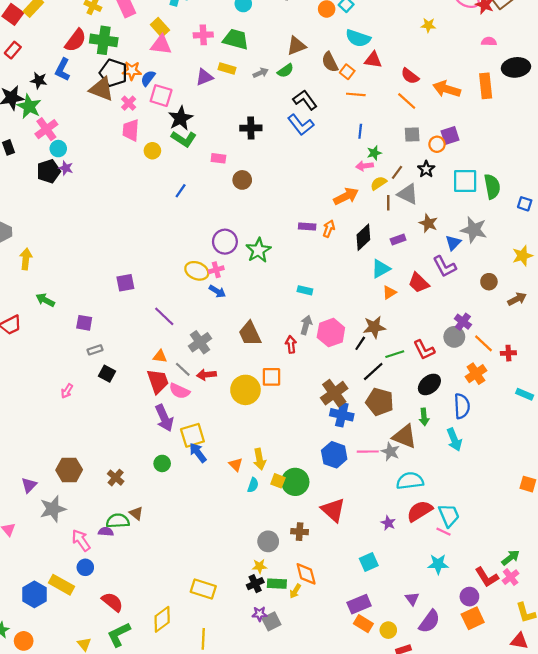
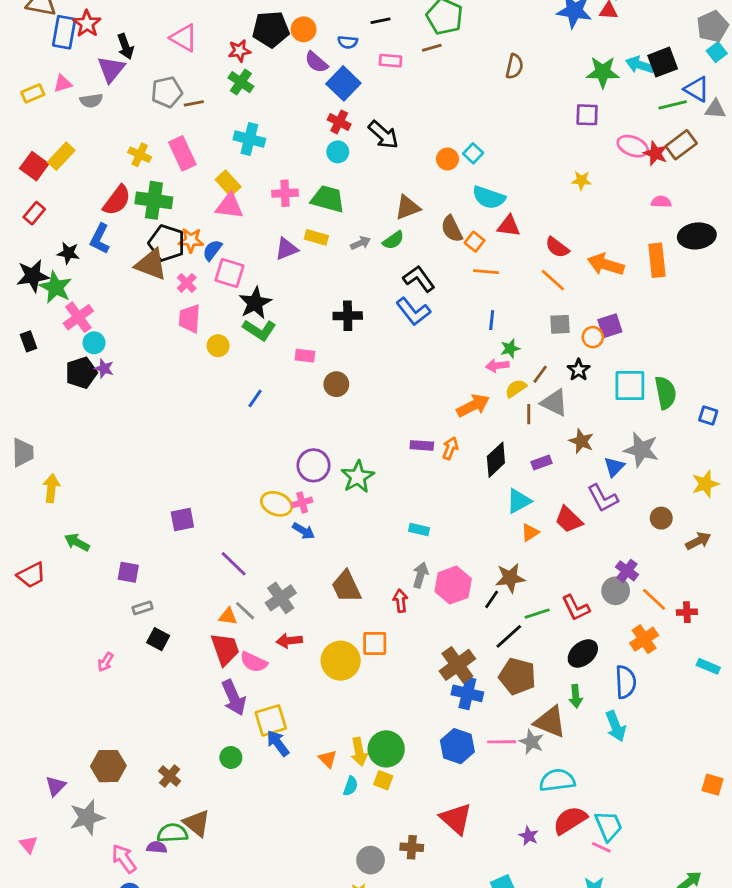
gray line: (183, 369) -> (245, 611), moved
green circle: (295, 482) -> (386, 749), moved
brown triangle: (136, 513) -> (197, 823), size x1.5

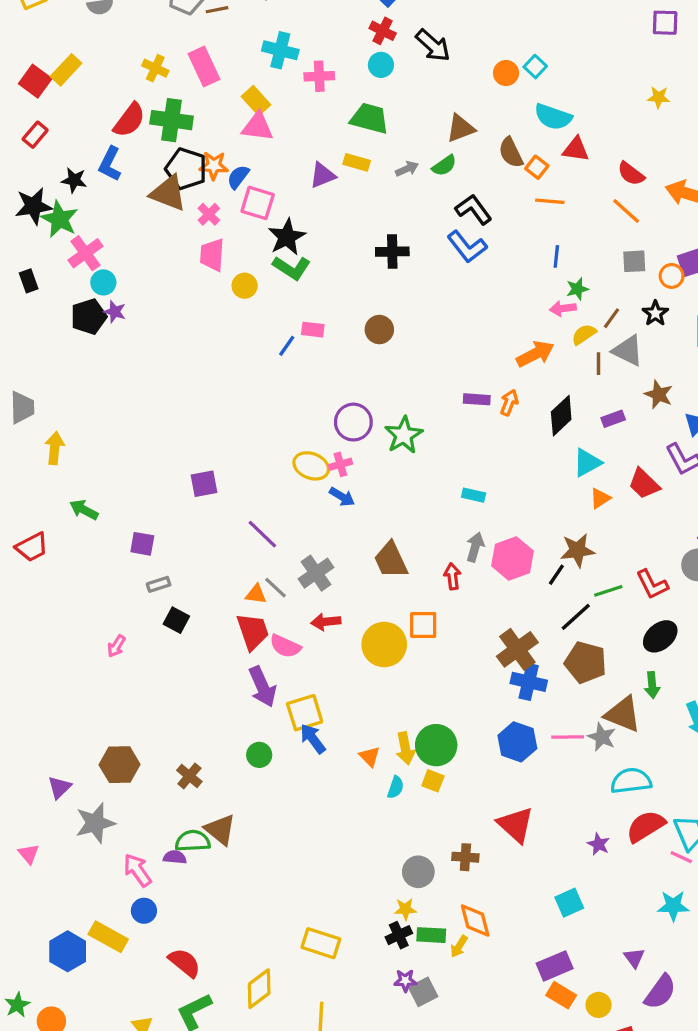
pink cross: (285, 193) -> (319, 76), moved
pink rectangle: (305, 356) -> (313, 330), moved

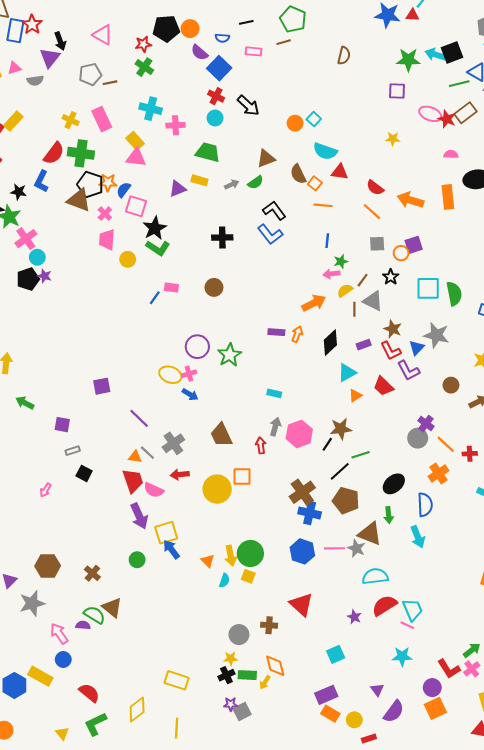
red L-shape: (652, 584) -> (391, 351), moved
green semicircle: (193, 841) -> (94, 615), turned 35

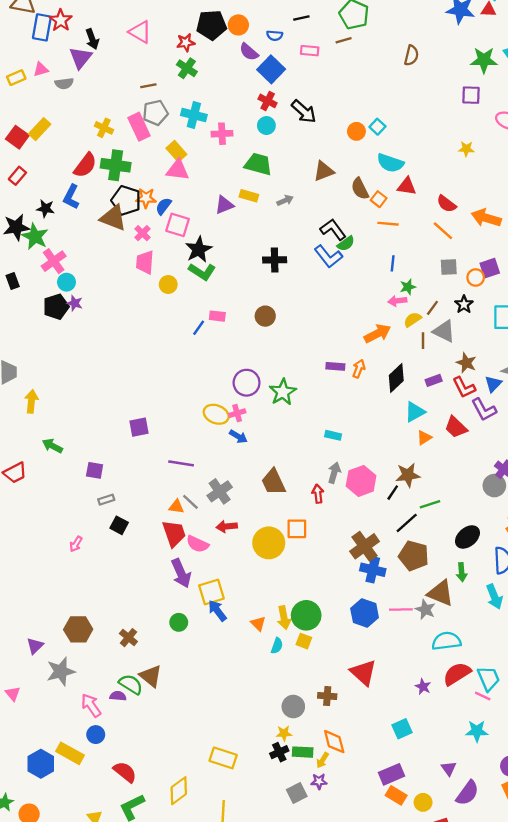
gray pentagon: (90, 74) -> (155, 113), moved
green semicircle: (256, 182) -> (346, 244), moved
purple line: (139, 418) -> (181, 463), turned -35
purple star: (231, 704) -> (319, 781), moved

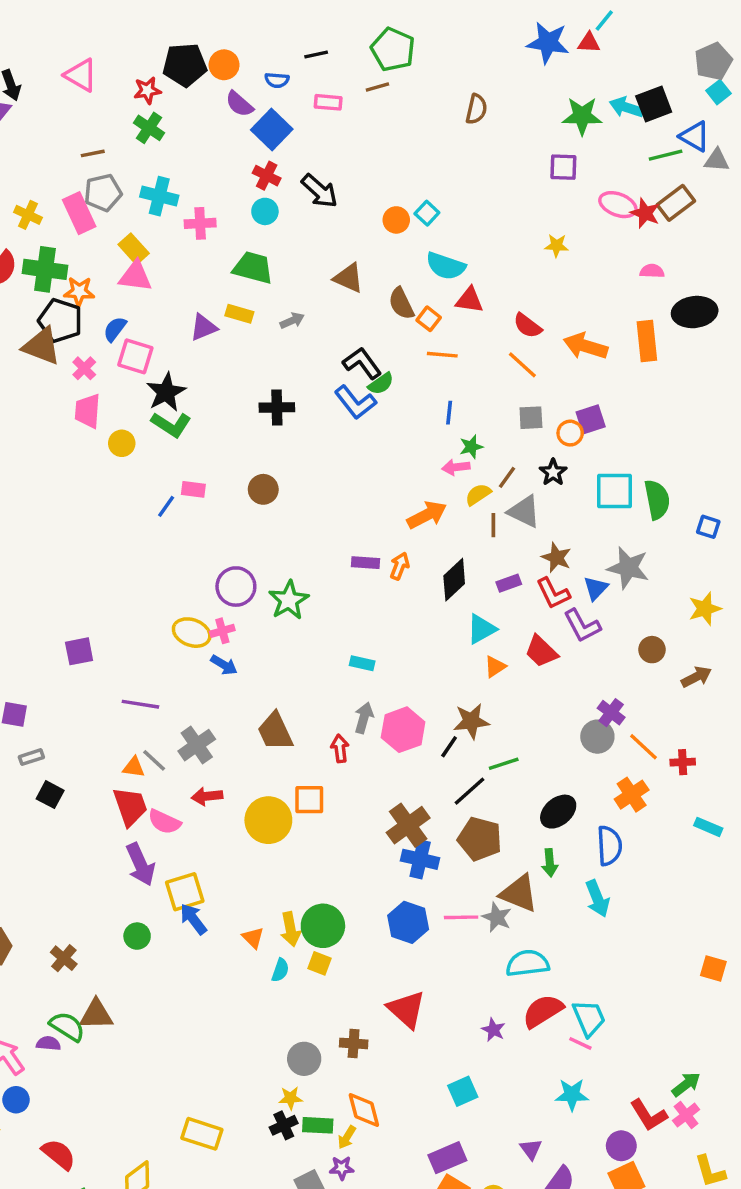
brown triangle: (324, 171) -> (348, 278), turned 45
orange star: (146, 198) -> (79, 292), moved
brown triangle: (151, 676) -> (96, 1014), turned -40

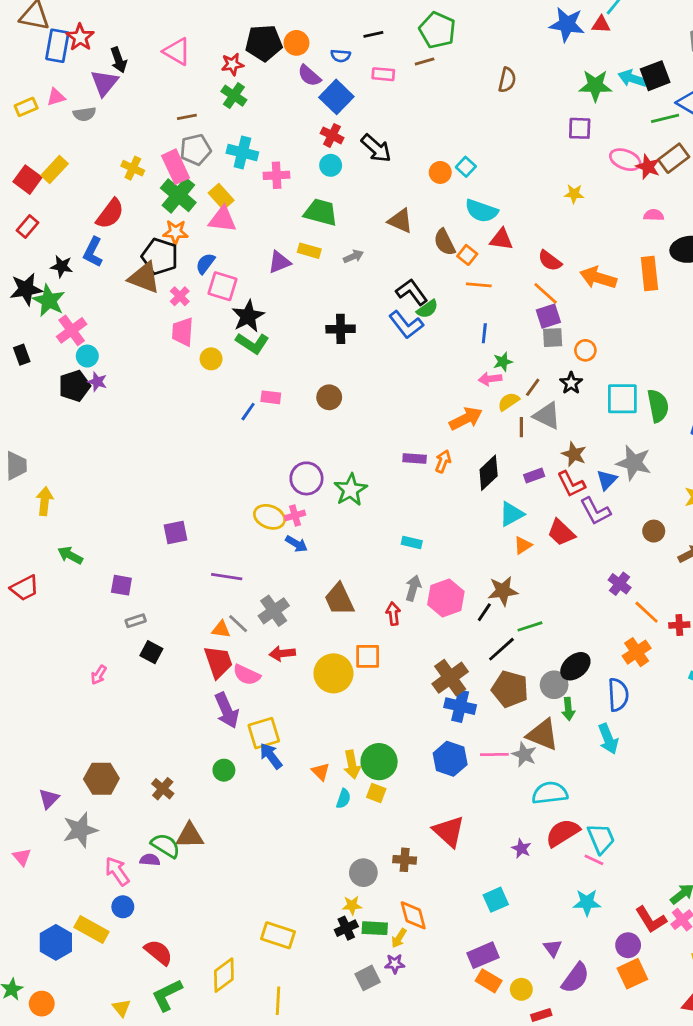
green cross: (45, 269) -> (178, 195), moved, turned 32
purple square: (591, 419) -> (548, 316), moved
gray circle: (597, 737) -> (554, 685), moved

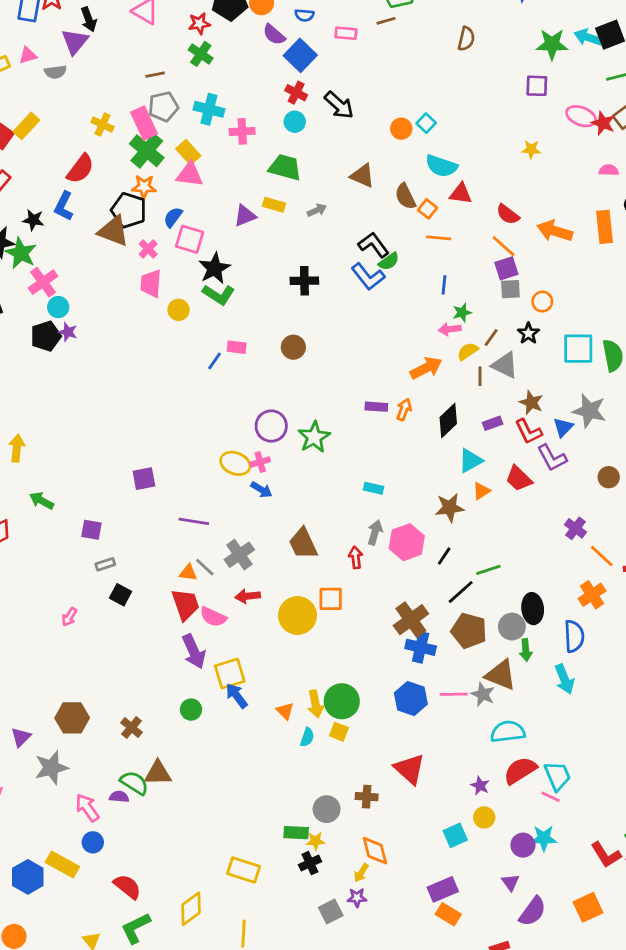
brown star: (503, 591) -> (450, 508), moved
black ellipse: (575, 666) -> (533, 609), turned -56
green rectangle: (375, 928) -> (296, 833), moved
purple circle: (628, 945) -> (523, 845), moved
yellow circle: (521, 989) -> (484, 817), moved

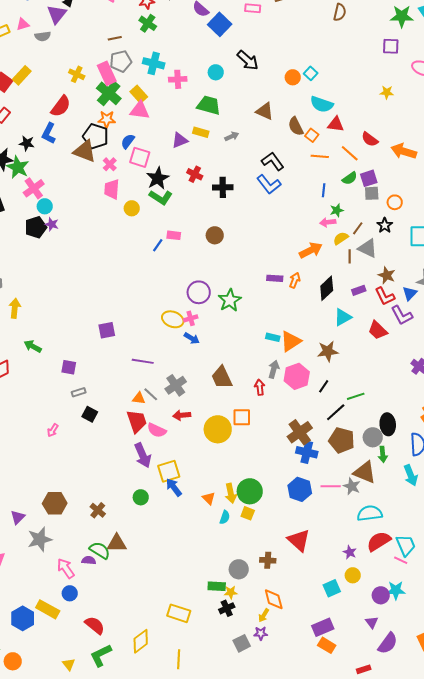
red cross: (296, 93) -> (195, 174), moved
orange line: (504, 246) -> (350, 153), moved
green semicircle: (389, 261) -> (350, 178), moved
orange triangle: (481, 491) -> (291, 341), moved, size x1.6

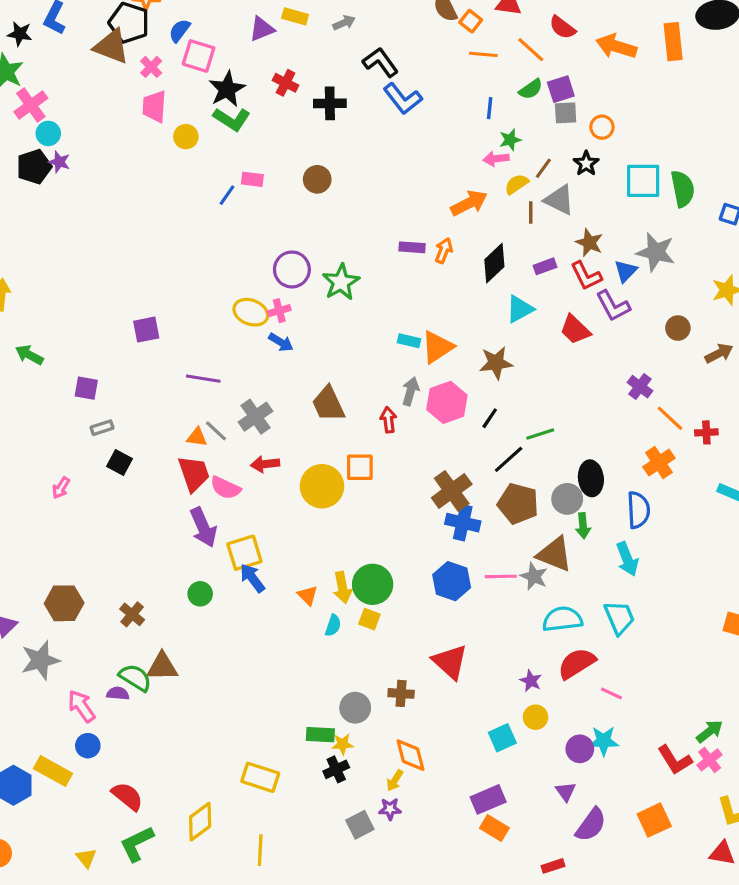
black L-shape: (273, 161) -> (380, 62), moved
cyan trapezoid: (406, 545) -> (619, 618), moved

